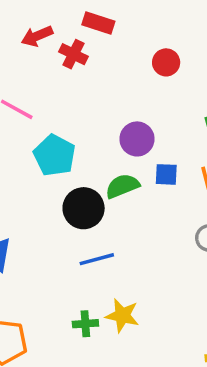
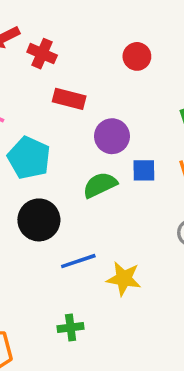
red rectangle: (98, 23) -> (69, 99), moved
black circle: (84, 208) -> (39, 220), moved
yellow star: (122, 315) -> (124, 279), moved

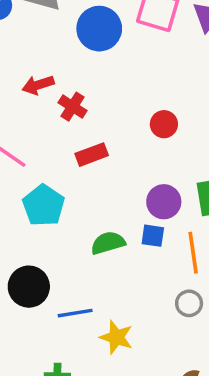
red rectangle: (69, 99) -> (92, 155), turned -44
purple circle: (112, 136) -> (164, 202), moved
black circle: (39, 220) -> (29, 287), moved

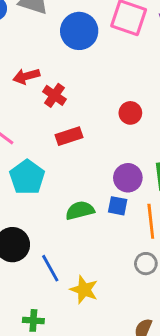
blue line: (75, 313) -> (50, 268), turned 68

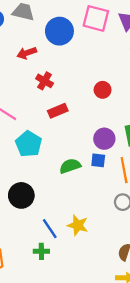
red arrow: (26, 76) -> (27, 53), moved
blue line: (50, 268) -> (50, 229), moved

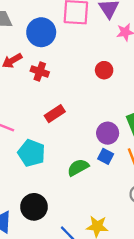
red cross: (45, 81) -> (40, 72), moved
red circle: (103, 90) -> (104, 70), moved
blue square: (98, 160) -> (106, 156), turned 32

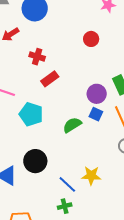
red cross: (40, 72) -> (37, 57), moved

